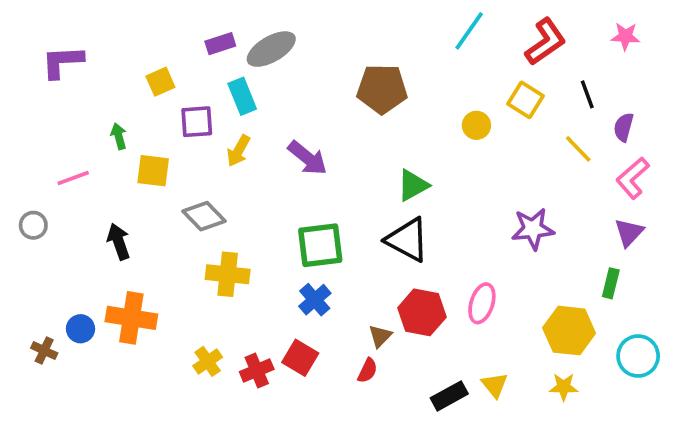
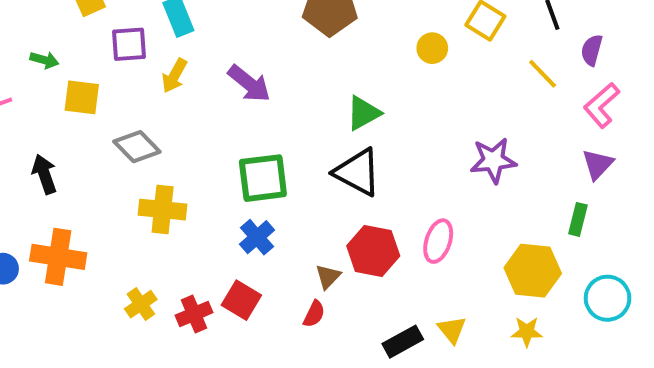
green arrow: (119, 136) -> (44, 60), turned 120

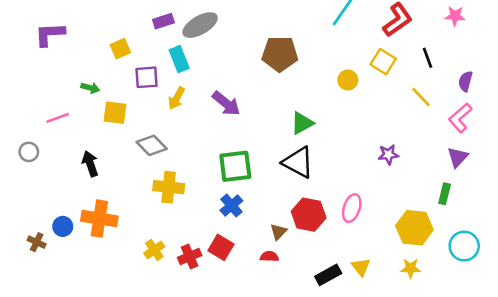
purple semicircle: (592, 50) -> (465, 81), moved
purple star: (493, 160) -> (388, 155), size x0.7
red semicircle: (314, 314) -> (269, 256), turned -114

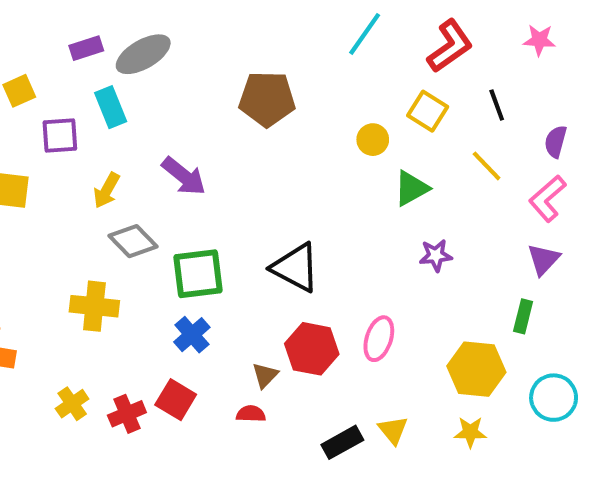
yellow arrow: (177, 98) -> (107, 190), moved
green triangle: (302, 123) -> (411, 188), moved
gray diamond: (152, 145) -> (133, 241), moved

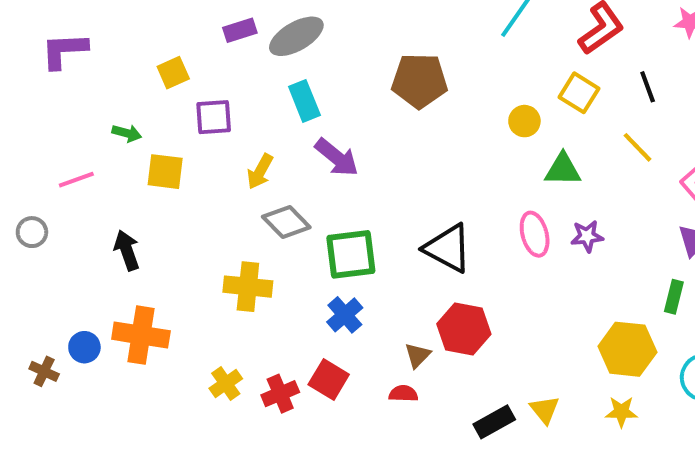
cyan rectangle: (111, 107) -> (304, 101), moved
green triangle: (411, 188) -> (563, 170), turned 30
pink ellipse: (379, 339) -> (535, 234), moved, turned -33

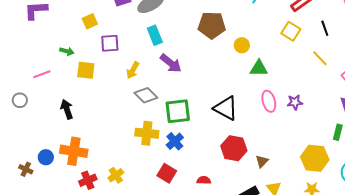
yellow circle: (524, 121) -> (242, 45), moved
green triangle: (563, 170) -> (259, 68), moved
yellow cross: (248, 287) -> (147, 133), moved
brown triangle: (417, 355) -> (262, 161), moved
red cross: (280, 394) -> (88, 180), moved

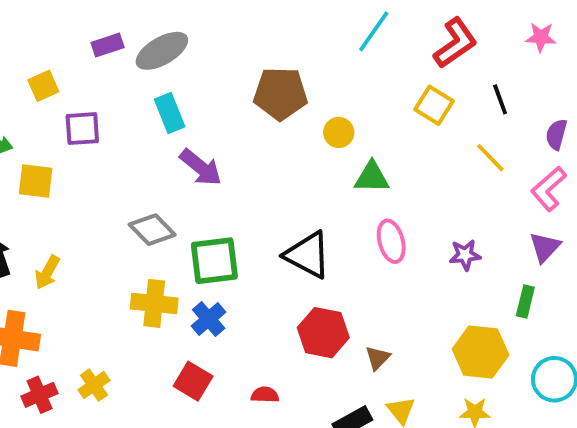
yellow arrow: (133, 70) -> (47, 272), moved
purple star: (295, 102) -> (465, 255), moved

